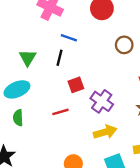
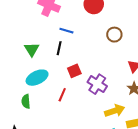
cyan ellipse: (17, 89) -> (37, 78), moved
red line: (60, 112) -> (62, 95), turned -48
yellow arrow: (105, 132) -> (115, 111), moved

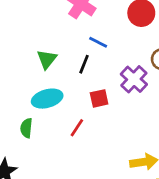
purple cross: (97, 84) -> (134, 79), moved

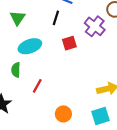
green triangle: (47, 59) -> (18, 18), moved
red line: (77, 128) -> (37, 86), moved

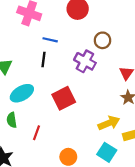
red square: (69, 43) -> (64, 98), moved, size x1.5
cyan square: (100, 116) -> (107, 152), turned -30

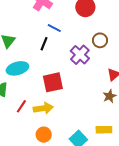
yellow arrow: (109, 123) -> (43, 108), moved

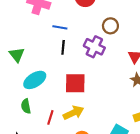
black line: (44, 44) -> (63, 47), moved
red square: (53, 82) -> (75, 83), turned 30

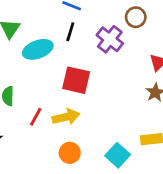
cyan ellipse: (35, 80) -> (38, 49), moved

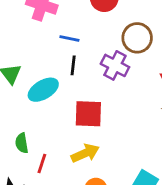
brown circle: (136, 17) -> (137, 38), size x1.4
red line: (36, 117) -> (42, 163), moved

